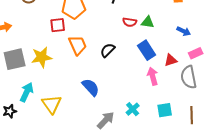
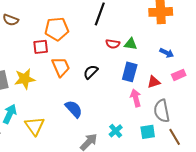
blue rectangle: (147, 50) -> (130, 72), turned 48
gray semicircle: (189, 77) -> (162, 111), moved
brown line: (192, 115) -> (175, 137), turned -30

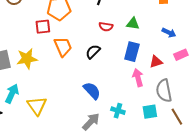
red semicircle: (113, 44) -> (106, 27), moved
blue semicircle: (74, 109) -> (92, 91), moved
cyan cross: (116, 131) -> (118, 111), turned -32

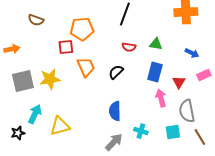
red triangle: (156, 62) -> (179, 82), turned -40
blue semicircle: (92, 91) -> (115, 111), turned -138
yellow triangle: (37, 106) -> (60, 126), turned 50

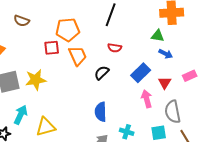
green triangle: (156, 44) -> (158, 36), moved
blue arrow: (192, 53) -> (166, 54), moved
orange trapezoid: (86, 67) -> (78, 56), moved
blue rectangle: (155, 72) -> (141, 73), turned 30

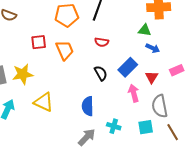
orange pentagon: (68, 30) -> (67, 15), moved
black semicircle: (102, 73) -> (101, 73), moved, turned 105
yellow triangle: (46, 127) -> (44, 102), moved, turned 40

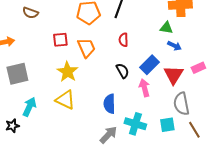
red semicircle: (102, 42) -> (123, 40), turned 80
yellow star: (23, 74) -> (67, 72), moved, turned -30
red triangle: (152, 77) -> (173, 75), size x1.5
pink arrow: (134, 93) -> (144, 88), moved
cyan cross: (114, 126) -> (135, 124), size x1.5

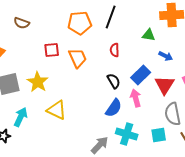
green triangle: (166, 28) -> (149, 35), moved
yellow star: (67, 72) -> (38, 82), moved
blue semicircle: (109, 104) -> (114, 108), moved, turned -144

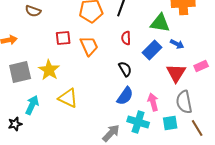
green triangle: (149, 35) -> (160, 23), size x1.5
blue rectangle: (141, 75) -> (152, 50), moved
pink arrow: (136, 98) -> (153, 102), moved

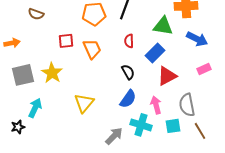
blue arrow: (177, 44) -> (197, 39), moved, size x1.5
red triangle: (176, 73) -> (167, 76), moved, turned 30
yellow triangle: (68, 98) -> (84, 103), moved, turned 45

